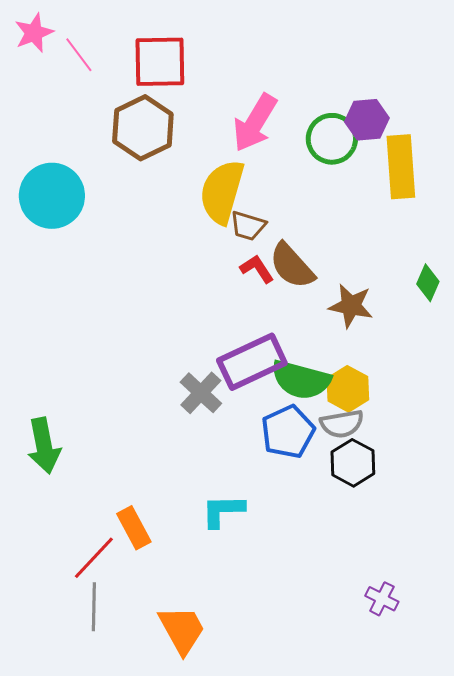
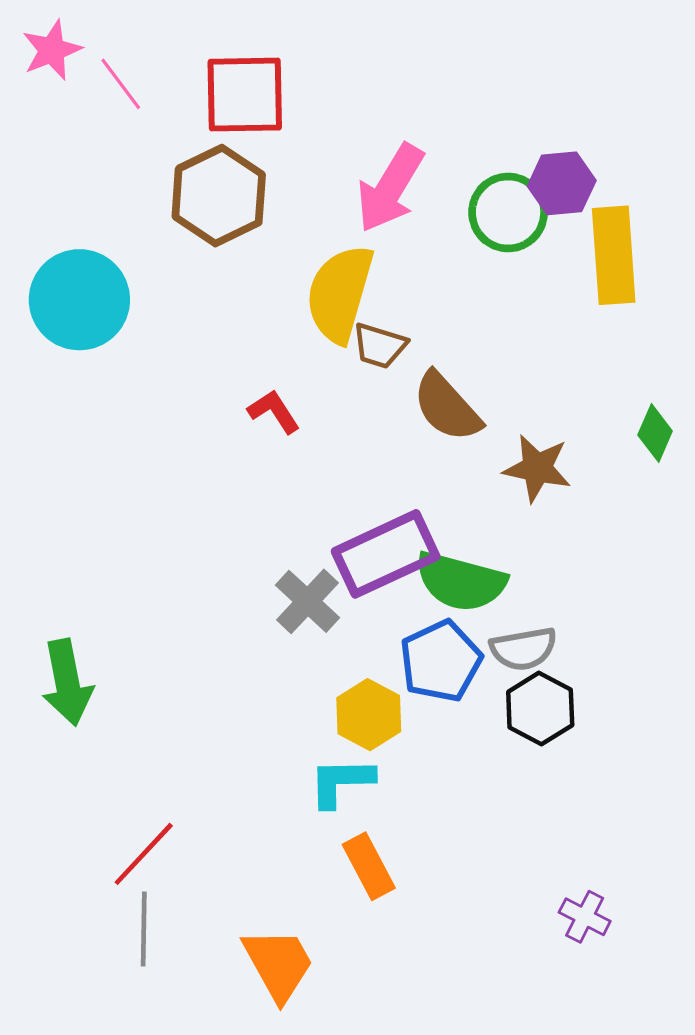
red L-shape: (257, 269) -> (274, 412), moved
yellow hexagon: (348, 389) -> (369, 715), moved
orange rectangle: (134, 528) -> (369, 866), moved

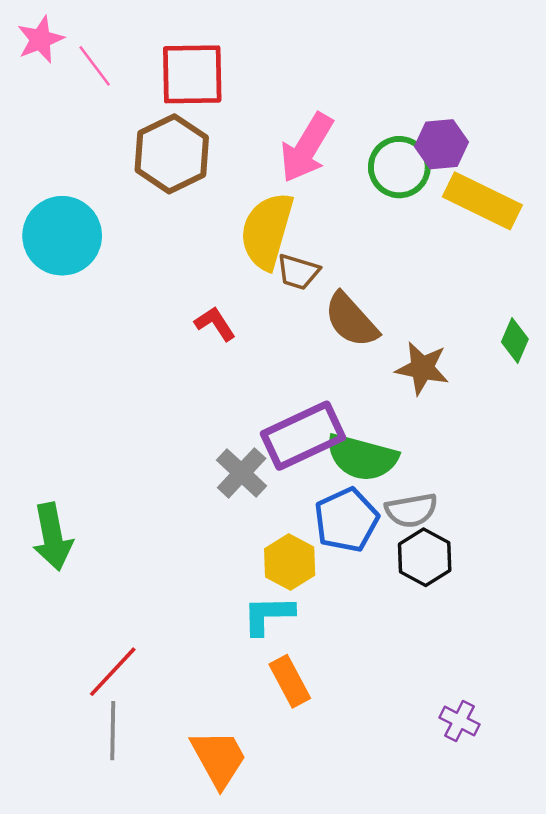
yellow rectangle: (614, 255) -> (482, 201), turned -60

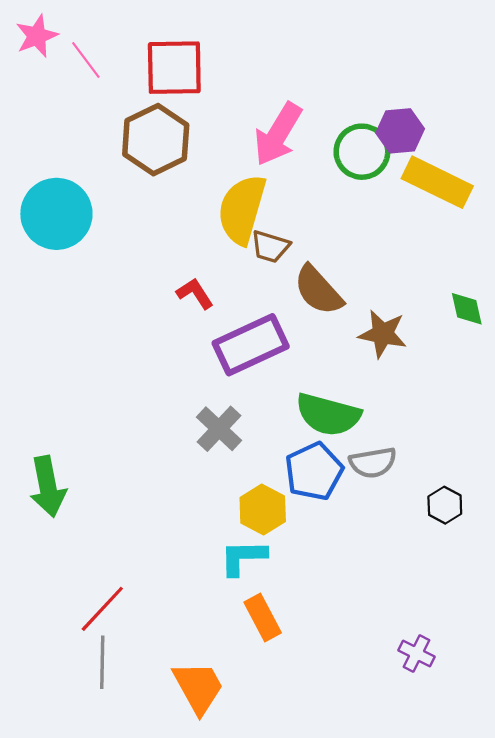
green diamond: (515, 340) -> (467, 309), turned -36
purple rectangle: (303, 436) -> (251, 345), moved
black hexagon: (425, 557) -> (445, 505), moved, size x0.7

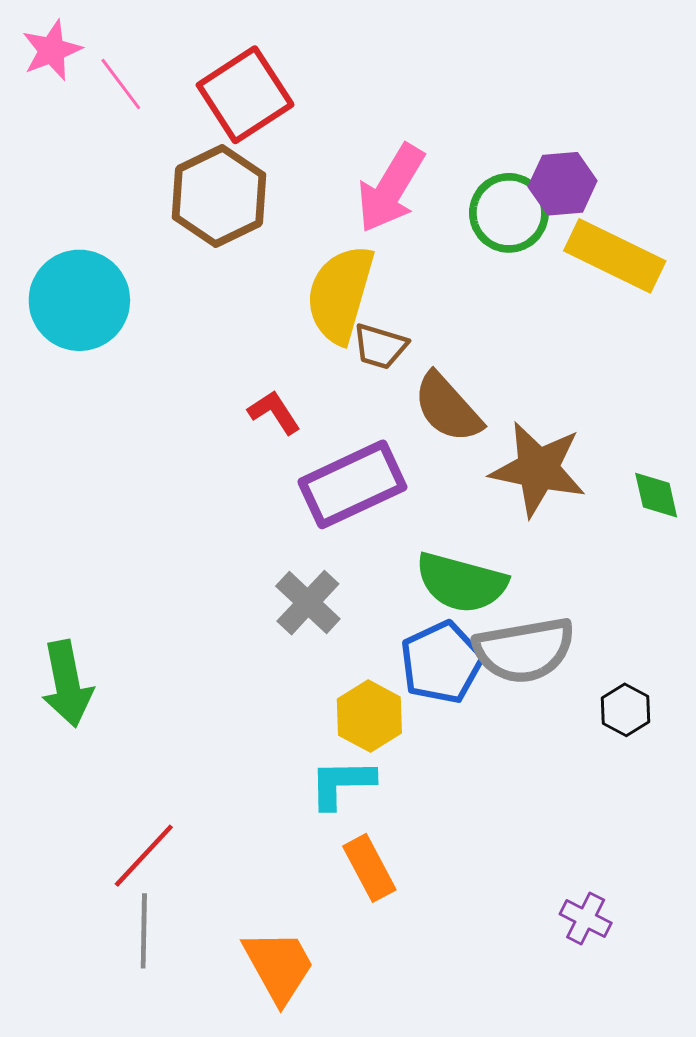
red square: (174, 68) -> (245, 95), turned -32
green diamond: (467, 309) -> (656, 495), moved
brown star: (383, 334) -> (538, 469), size x1.4
gray semicircle: (373, 463) -> (524, 650), size x1.5

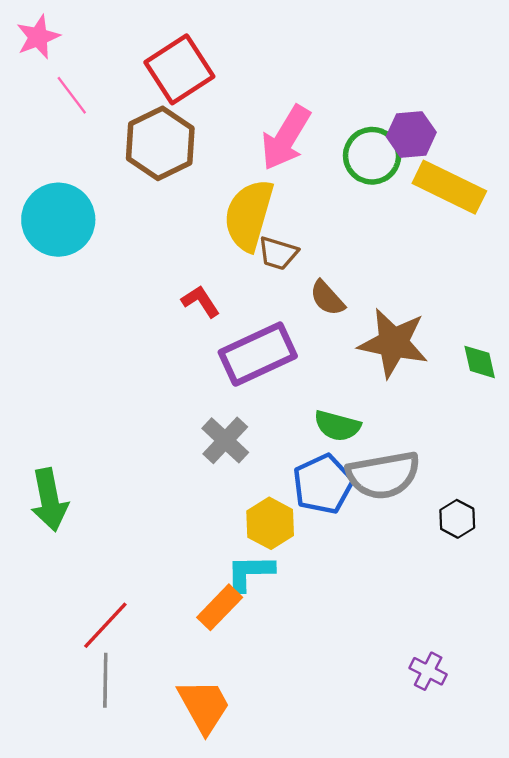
pink line: (121, 84) -> (72, 95), moved
brown semicircle: (448, 408) -> (327, 298), size x0.7
green semicircle: (461, 583) -> (337, 426), size x0.7
orange rectangle: (369, 868) -> (220, 607), moved, turned 72

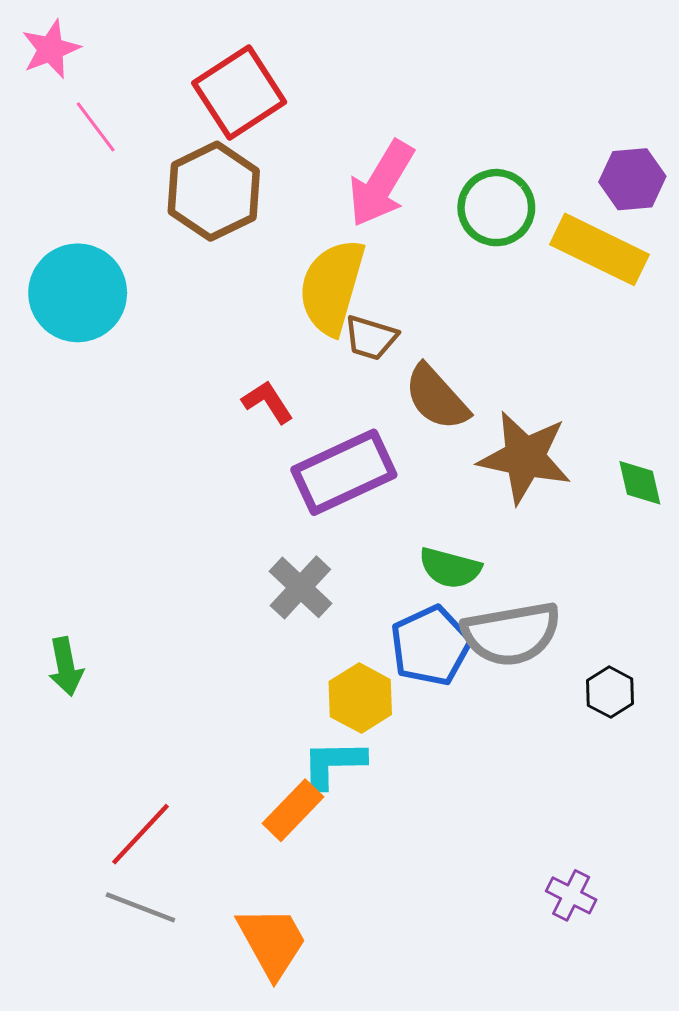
purple hexagon: (411, 134) -> (632, 179), moved
brown semicircle: (327, 298) -> (437, 398), size x1.4
green arrow: (49, 500) -> (66, 667), size x0.7
gray line: (105, 680) -> (140, 907), turned -70

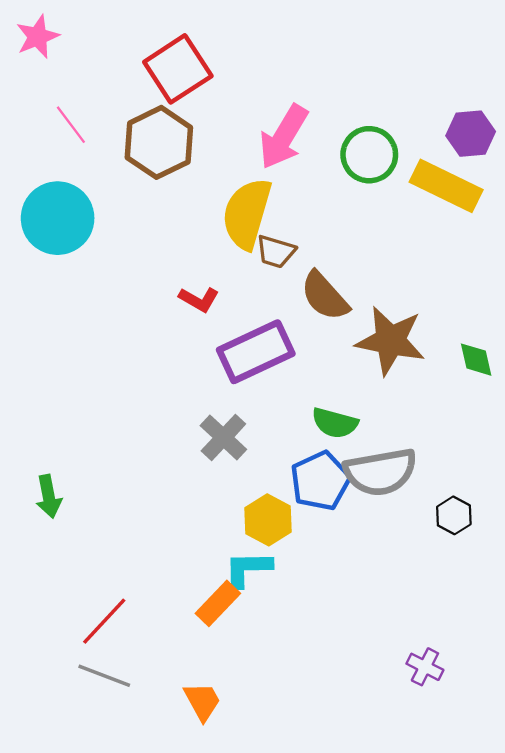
pink line: (96, 127) -> (71, 125), moved
red L-shape: (268, 402) -> (199, 299), turned 153
orange trapezoid: (272, 942) -> (202, 701), size x0.7

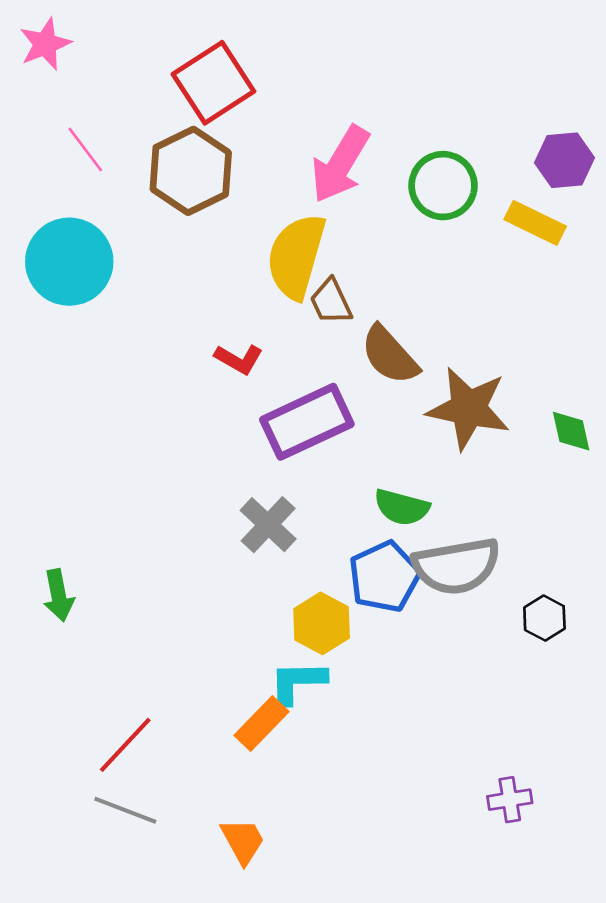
yellow rectangle: (446, 186) -> (535, 223), size x0.7
brown trapezoid: (276, 252) -> (331, 302), turned 48
purple cross: (425, 667) -> (510, 800), turned -36

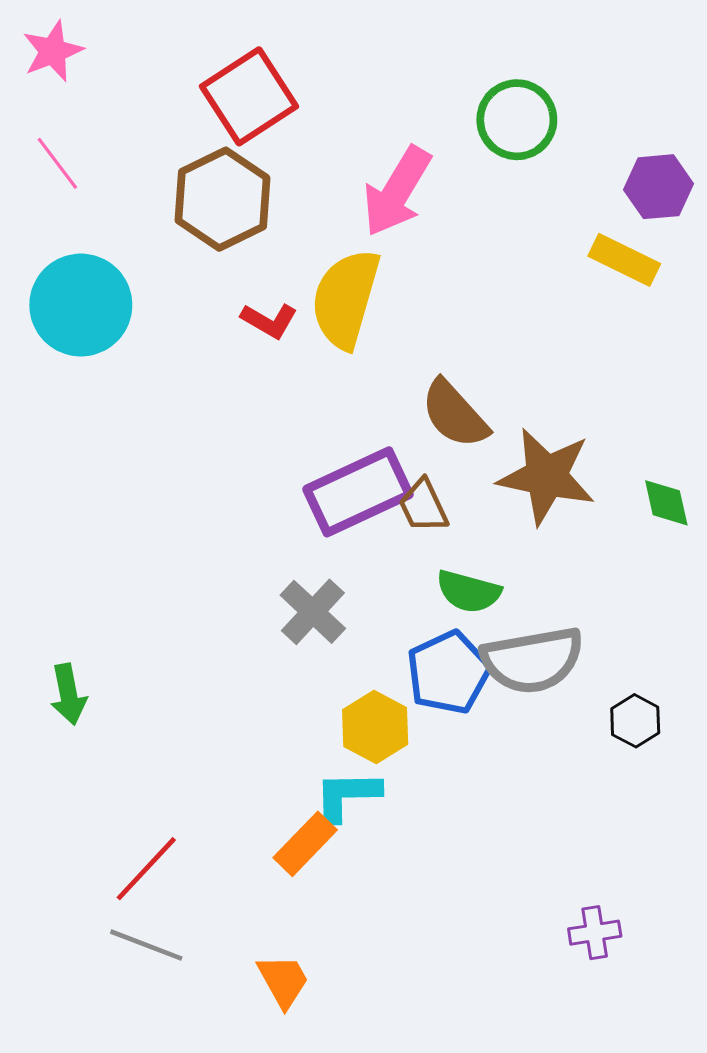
pink line: (85, 150) -> (57, 163), moved
green circle: (443, 186) -> (517, 120), moved
brown trapezoid: (331, 302) -> (423, 506), moved
red L-shape: (239, 359) -> (269, 321), moved

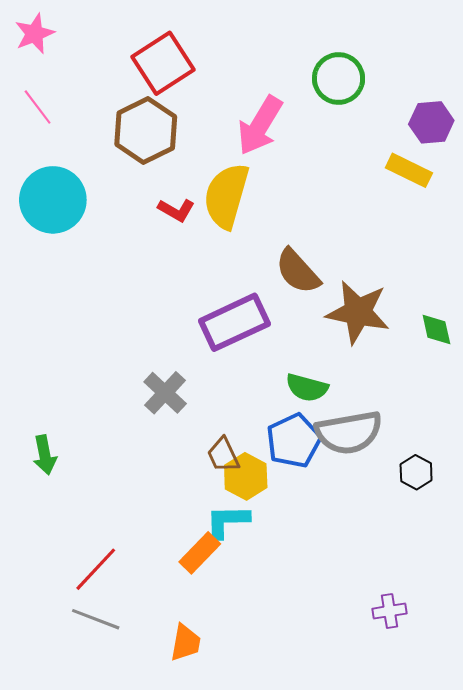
brown trapezoid: (423, 506) -> (223, 455), moved
gray cross: (313, 612) -> (165, 393), moved
orange trapezoid: (283, 981) -> (185, 643), turned 39

